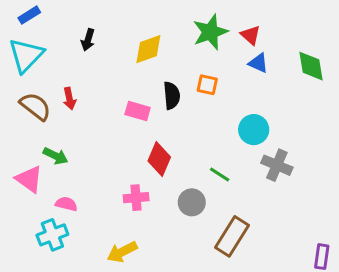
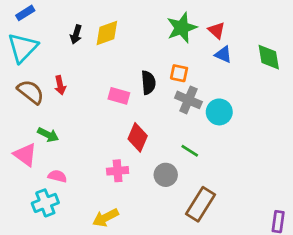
yellow diamond: (148, 49) -> (107, 33), moved
gray cross: (277, 165) -> (188, 100), moved

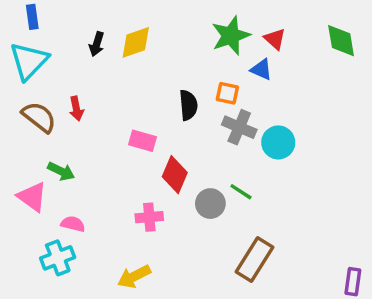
blue rectangle: (25, 13) -> (32, 17), turned -66
blue triangle: (223, 54) -> (261, 70), moved
green diamond: (269, 57) -> (341, 41), moved
pink rectangle: (119, 96) -> (143, 141), moved
gray circle: (166, 175) -> (210, 204), moved

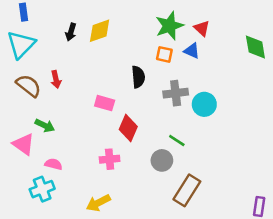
green diamond: (341, 41) -> (255, 47), moved
orange square: (227, 93) -> (164, 54), moved
gray cross: (239, 127) -> (176, 93), turned -30
gray circle: (210, 204) -> (162, 160), moved

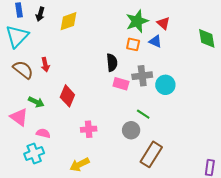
yellow diamond: (100, 31) -> (68, 21), moved
black arrow: (71, 32) -> (40, 14), moved
pink rectangle: (105, 103) -> (121, 84), moved
red diamond: (128, 128) -> (67, 96), moved

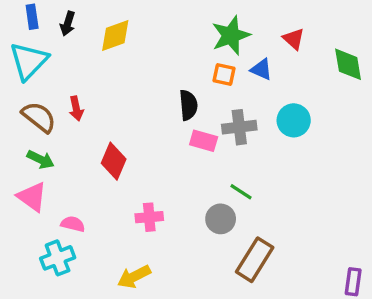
red triangle: (163, 23) -> (294, 39), moved
cyan circle: (165, 85) -> (294, 120), moved
green arrow: (36, 102) -> (41, 159), moved

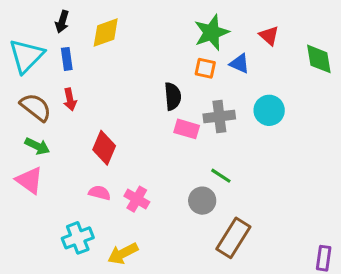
blue rectangle: (32, 17) -> (67, 59), moved
pink cross: (149, 217) -> (137, 199), turned 35
pink semicircle: (73, 224) -> (99, 193), moved
cyan cross: (58, 258) -> (78, 238), moved

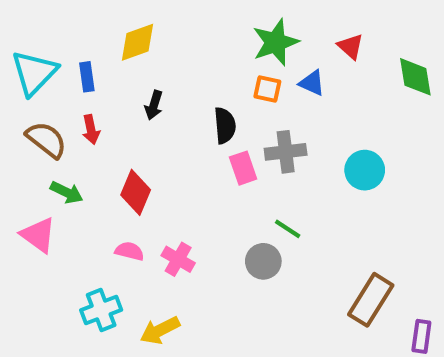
black arrow: (62, 22) -> (154, 105), moved
cyan circle: (269, 110) -> (365, 170), moved
pink rectangle: (187, 129) -> (243, 168), turned 55
green arrow: (37, 146) -> (67, 192), moved
brown rectangle: (233, 238) -> (371, 300), moved

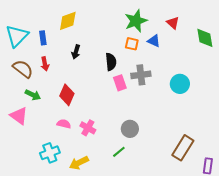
green line: (288, 229) -> (119, 152), moved, turned -72

